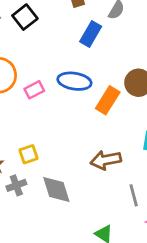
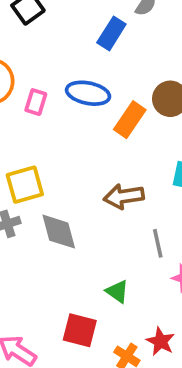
pink rectangle: (34, 90) -> (36, 102), turned -48
yellow square: (29, 154) -> (25, 185), size x1.5

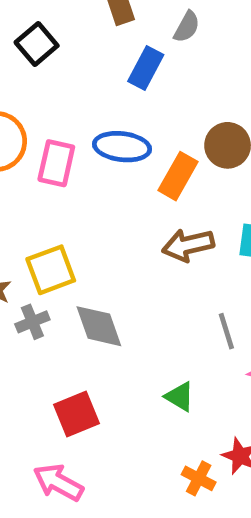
pink rectangle: (36, 102) -> (56, 163), size x1.4
brown arrow: (124, 196) -> (188, 245), moved
red square: (80, 330) -> (76, 414), moved, turned -32

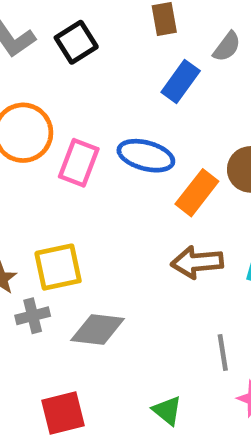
gray diamond: (99, 326) -> (98, 330), turned -72

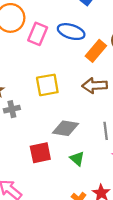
yellow square: (58, 267) -> (47, 85), moved
gray diamond: (98, 330) -> (65, 128), moved
red square: (63, 413) -> (40, 153), moved

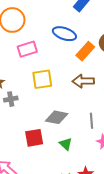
pink rectangle: (38, 34) -> (27, 49), moved, turned 48

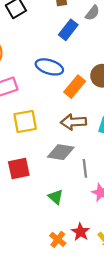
gray diamond: (57, 117) -> (61, 152), moved
red square: (34, 138) -> (19, 168), moved

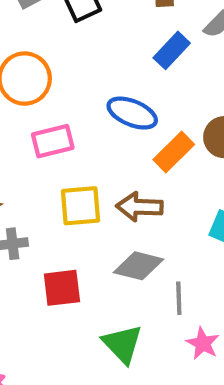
brown arrow: (73, 122) -> (140, 207), moved
green triangle: (56, 197) -> (122, 344), size x1.5

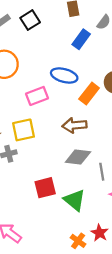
pink rectangle: (53, 141) -> (37, 96), moved
yellow square: (81, 206) -> (23, 130), moved
red square: (62, 288) -> (45, 188), moved

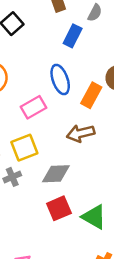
blue ellipse: (64, 75) -> (60, 79), turned 65
gray diamond: (78, 157) -> (56, 174), moved

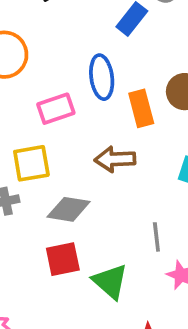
orange rectangle: (91, 95) -> (141, 108), turned -55

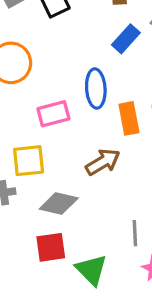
brown arrow: (115, 159) -> (103, 162), turned 148

